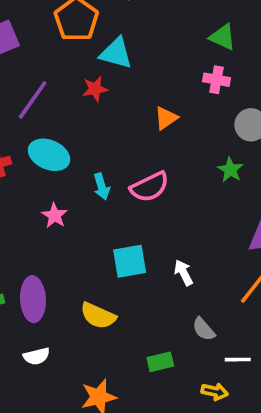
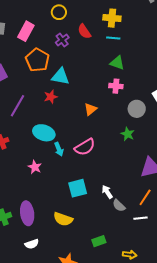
cyan ellipse: (49, 155) -> (44, 133), moved
gray semicircle: (204, 329) -> (119, 206), moved
white line: (238, 360) -> (140, 218), moved

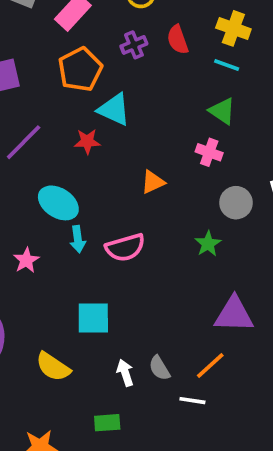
white arrow: (107, 192) -> (125, 373), moved

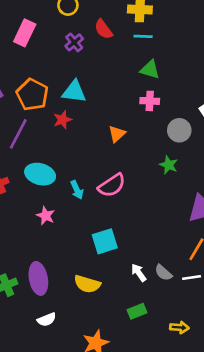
orange pentagon: (80, 69) -> (32, 95), moved
cyan ellipse: (58, 203) -> (40, 174), moved
gray semicircle: (159, 368) -> (163, 273), moved

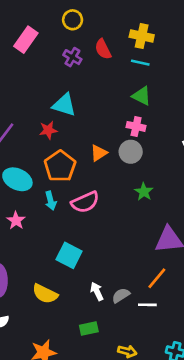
purple cross: (74, 42) -> (72, 57), turned -30
orange pentagon: (32, 95) -> (60, 166), moved
gray circle: (179, 130) -> (131, 152), moved
cyan square: (105, 241) -> (69, 255), turned 35
gray semicircle: (163, 273) -> (121, 295), turned 96

